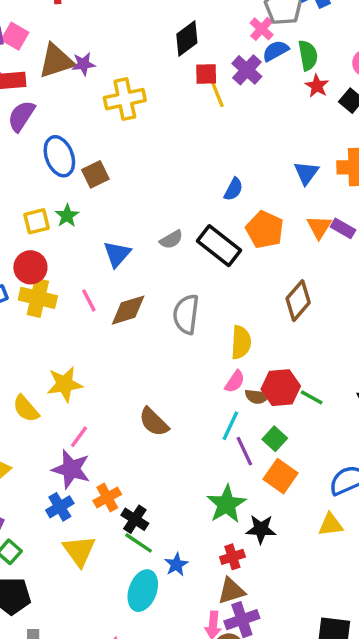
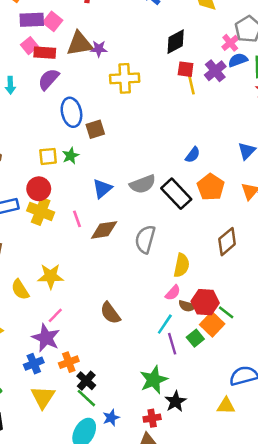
gray semicircle: (171, 240) -> (143, 184), size x1.5
orange square: (281, 476) -> (212, 324), moved
black star: (261, 529) -> (176, 401), turned 30

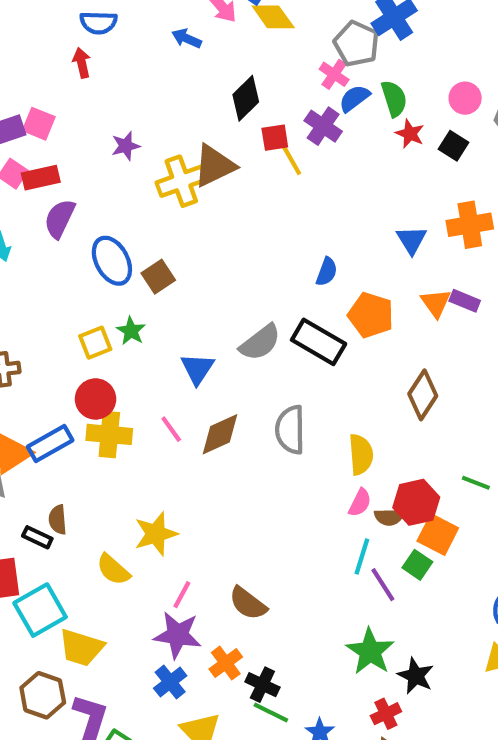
brown triangle: (80, 44) -> (214, 166), moved
green line: (226, 312) -> (476, 483), moved
brown semicircle: (110, 313) -> (248, 603), moved

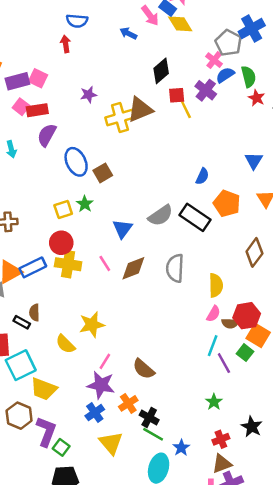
green star: (370, 651) -> (214, 402), size x0.6
black star: (416, 676) -> (252, 427), moved

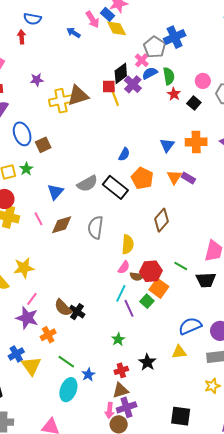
black diamond: (161, 71) -> (121, 73), moved
blue cross: (95, 413) -> (16, 354), moved
black cross: (149, 417) -> (77, 312), moved

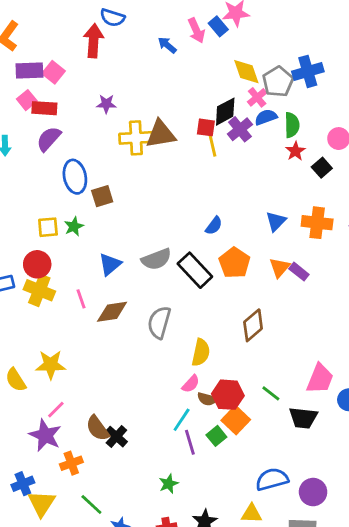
yellow diamond: (117, 28) -> (246, 72), moved
red arrow: (22, 37) -> (94, 41), size x1.6

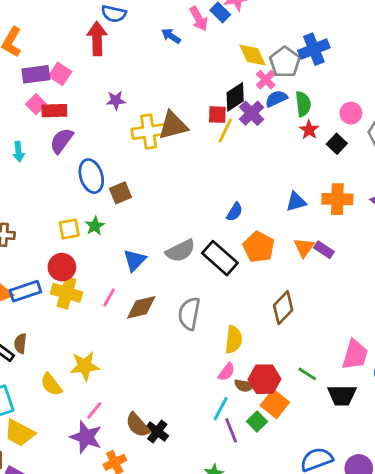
yellow line: (212, 144) -> (225, 131), turned 45
blue triangle: (276, 221) -> (296, 202), turned 35
pink line: (81, 299) -> (109, 297), turned 54

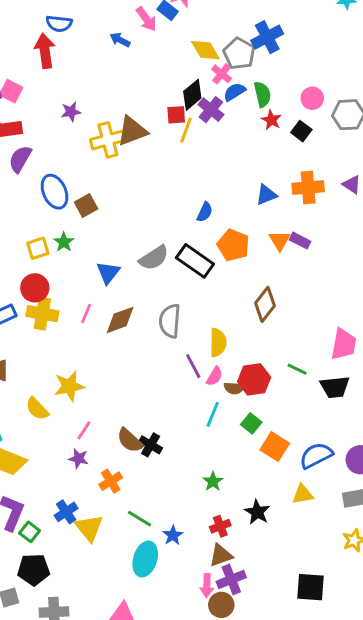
orange square: (275, 404) -> (275, 447), moved
purple line: (231, 430) -> (193, 366), moved
purple star: (86, 437) -> (79, 459), size x0.6

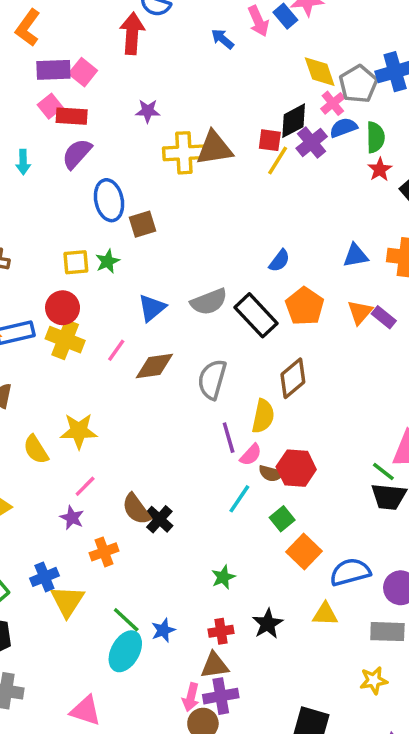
brown diamond: (265, 304) -> (293, 378), moved
green line: (297, 369) -> (383, 471), moved
green line: (140, 519) -> (126, 620), moved

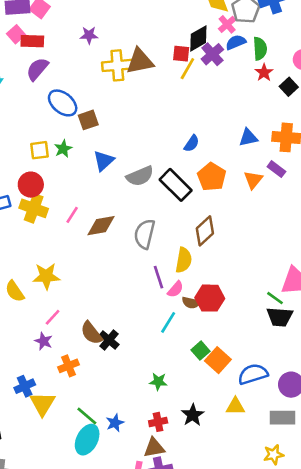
blue ellipse: (109, 200) -> (63, 103), turned -36
blue triangle: (152, 308) -> (104, 161), moved
purple rectangle: (384, 317) -> (276, 169), moved
green square: (282, 519) -> (201, 351), moved
green star: (223, 577) -> (158, 382), turned 30

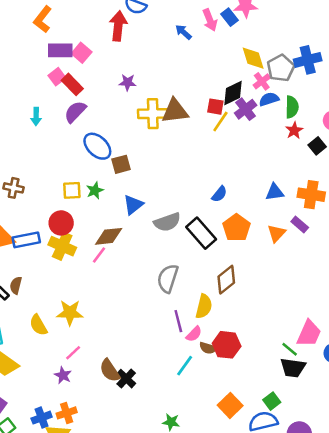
red rectangle: (32, 41) -> (72, 84), turned 40
brown diamond: (101, 226) -> (109, 236), moved
green square: (201, 351) -> (272, 401), moved
orange cross: (68, 366) -> (67, 413), moved

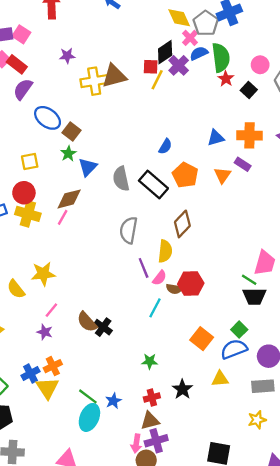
green semicircle: (292, 107) -> (221, 58), size x1.4
brown square: (121, 164) -> (71, 132), turned -30
green star: (95, 190) -> (68, 154), moved
gray semicircle: (167, 222) -> (121, 179), turned 105

